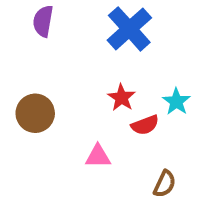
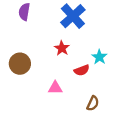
red star: (121, 98) -> (62, 48), moved

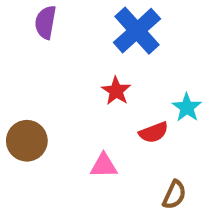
brown circle: (20, 64) -> (27, 141), moved

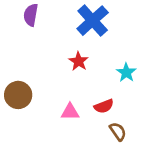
red semicircle: (154, 132) -> (104, 106), moved
brown semicircle: (174, 195) -> (118, 132), turned -60

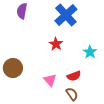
pink triangle: (70, 112) -> (50, 80), turned 48
brown semicircle: (118, 132) -> (72, 94), moved

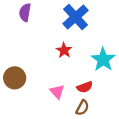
cyan star: (90, 52) -> (103, 60), size x1.5
brown semicircle: (72, 94) -> (82, 108), turned 64

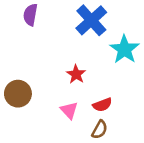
red star: (64, 50) -> (76, 74), moved
cyan star: (103, 60) -> (125, 49), moved

